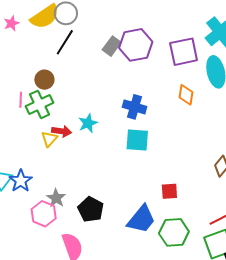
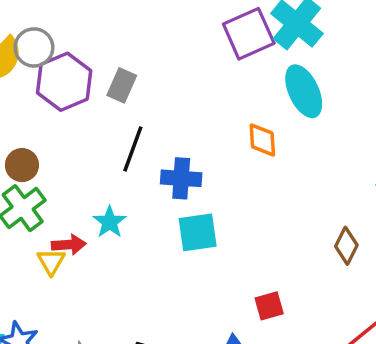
black line: (65, 42) -> (133, 149), moved
purple hexagon: (136, 45) -> (64, 82), moved
purple square: (184, 52) -> (249, 34), moved

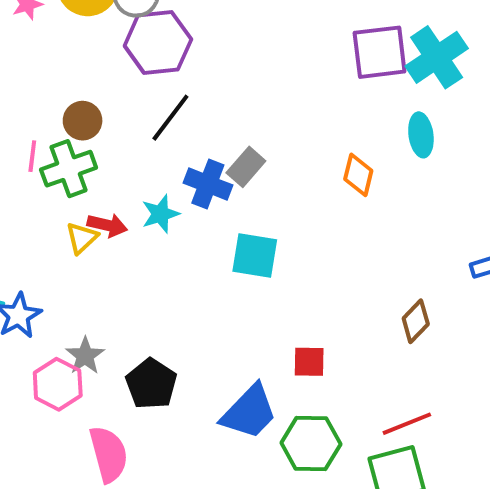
gray rectangle: (122, 85) -> (246, 167), moved
cyan ellipse: (304, 91) -> (421, 135), size x0.7
black line: (133, 149) -> (170, 118), moved
blue cross: (181, 178) -> (208, 184), moved

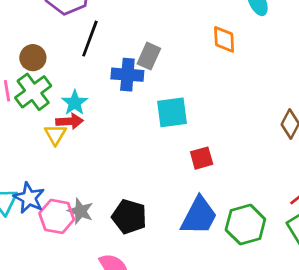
cyan star: (160, 214) -> (75, 103), moved
red square: (309, 362) -> (202, 158), moved
pink hexagon: (58, 384) -> (57, 216), moved

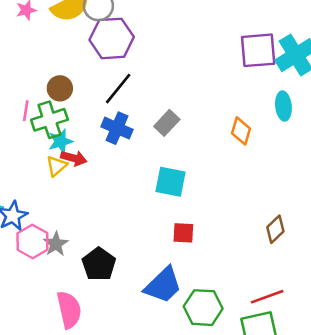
blue cross: (127, 75) -> (117, 128), moved
cyan star: (75, 103) -> (61, 141), moved

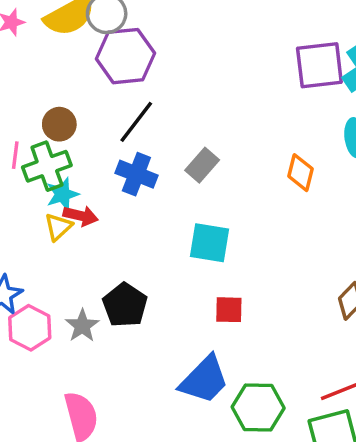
gray star: (56, 244) -> (82, 326), moved
black pentagon: (99, 264) -> (125, 305), moved

